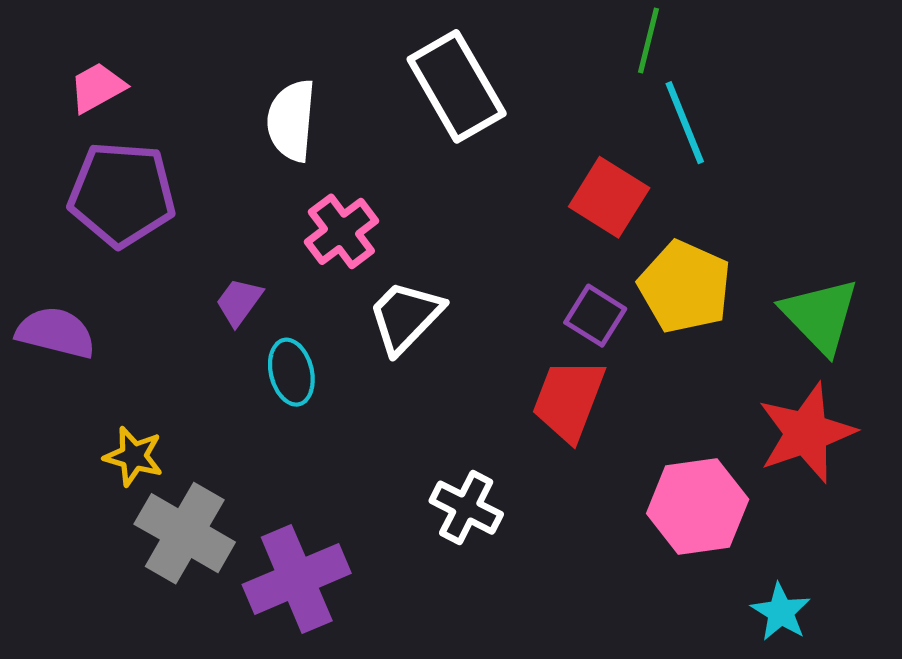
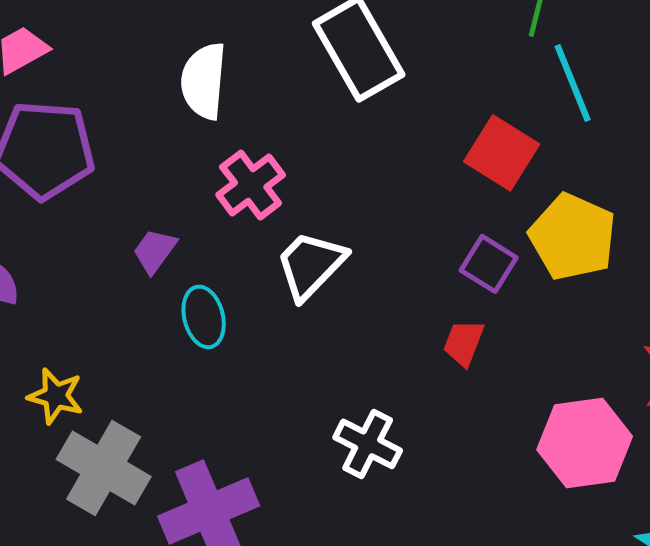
red trapezoid: (569, 400) -> (464, 343), size x0.6

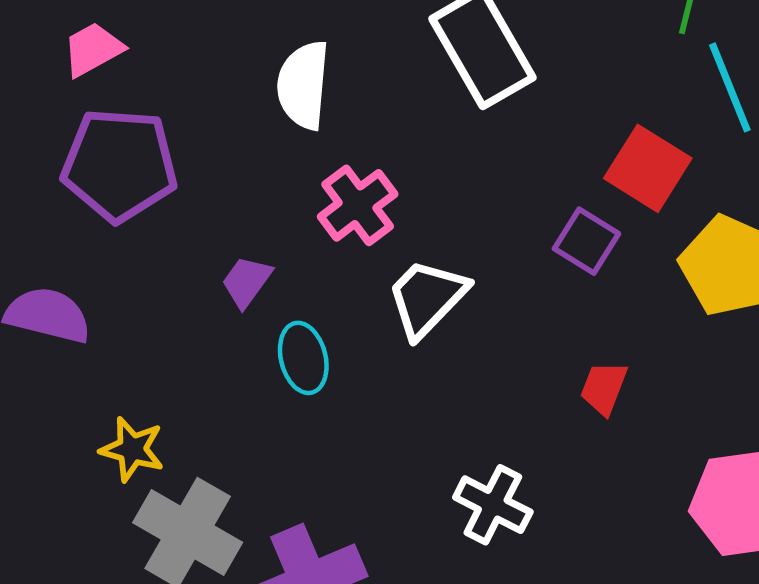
purple square: (489, 264) -> (586, 241), moved

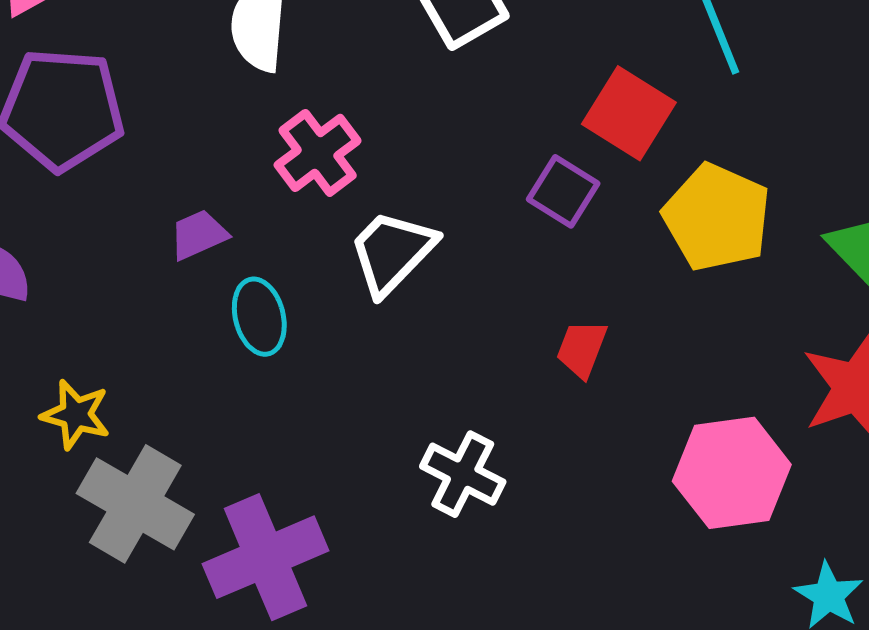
purple trapezoid: (247, 282) -> (199, 235), turned 30

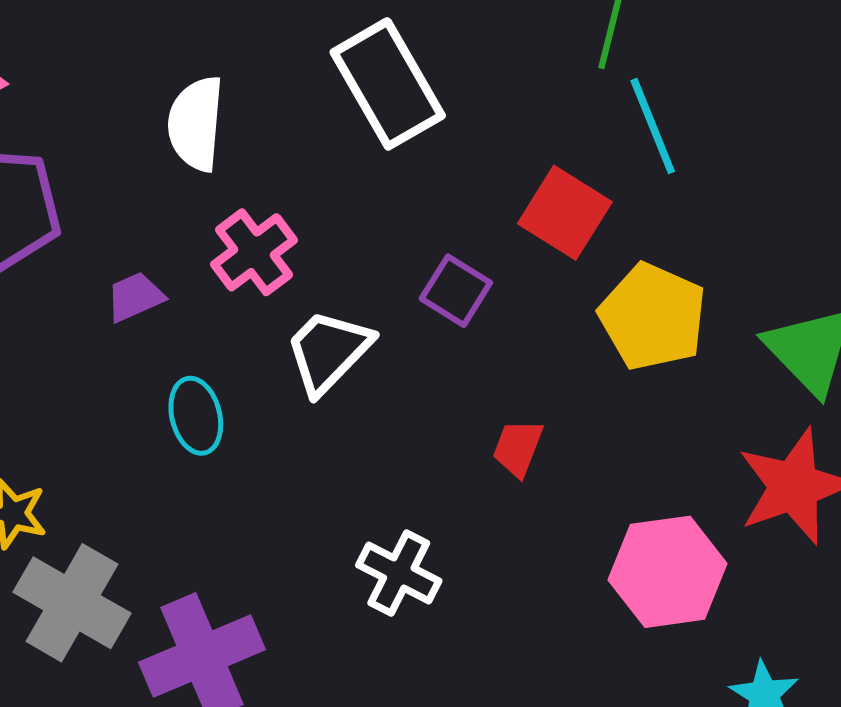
purple square: (563, 191) -> (456, 291), moved
purple trapezoid: (199, 235) -> (135, 297), moved

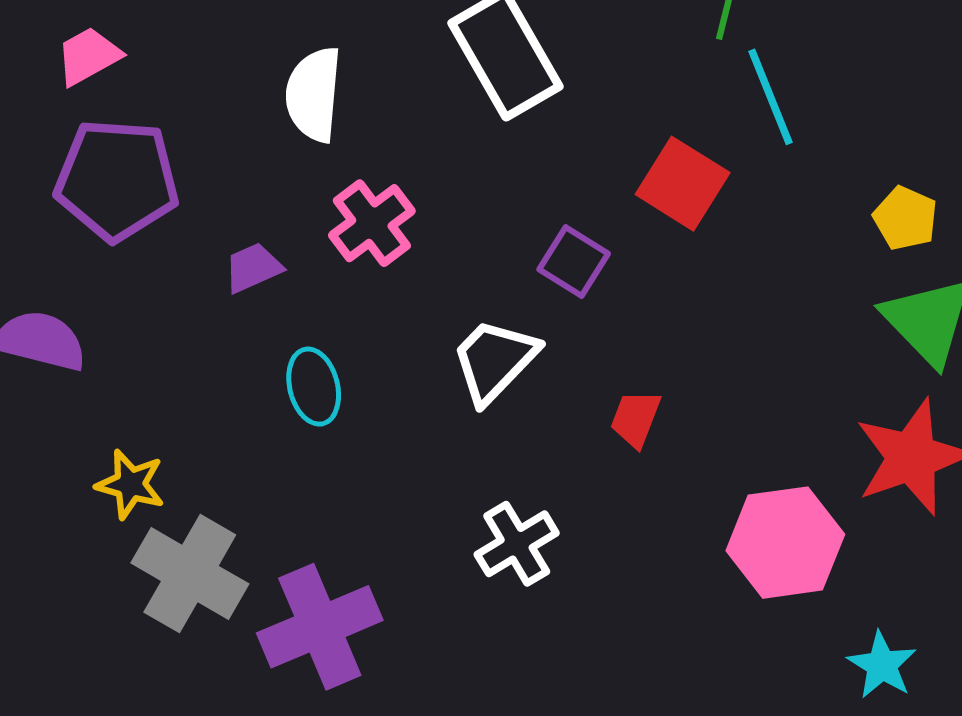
yellow pentagon: (653, 317) -> (905, 218), moved, size x0.6
white trapezoid: (328, 351) -> (494, 361), moved
white cross: (399, 573) -> (517, 544), turned 32

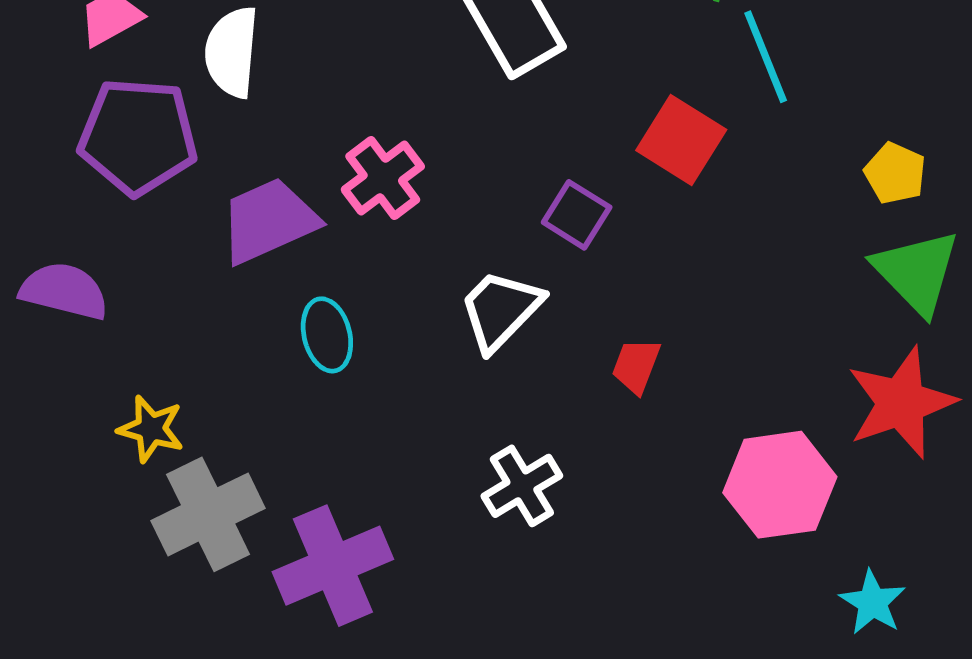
white semicircle: (314, 94) -> (232, 52), moved
purple trapezoid: (253, 268) -> (269, 221), size x1.8
gray cross: (190, 573) -> (208, 514), turned 34

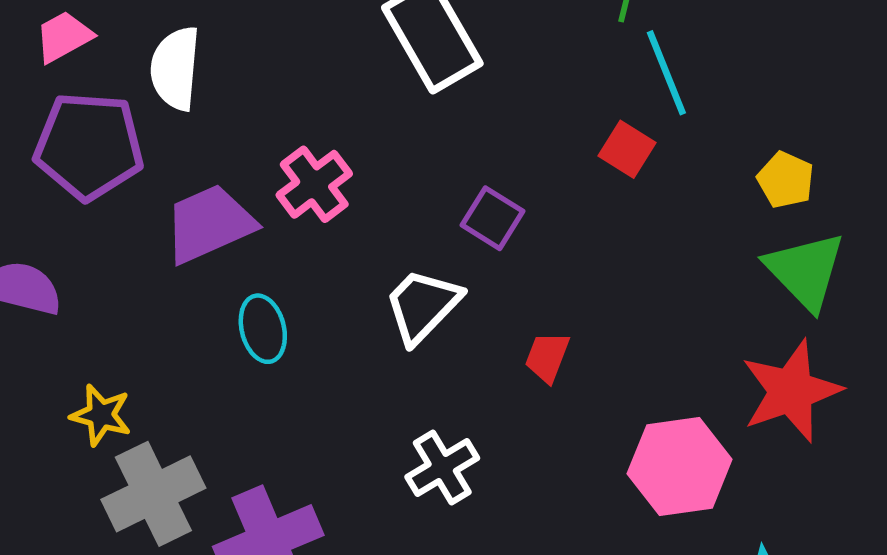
red square: (681, 140) -> (627, 149), moved, size x0.7

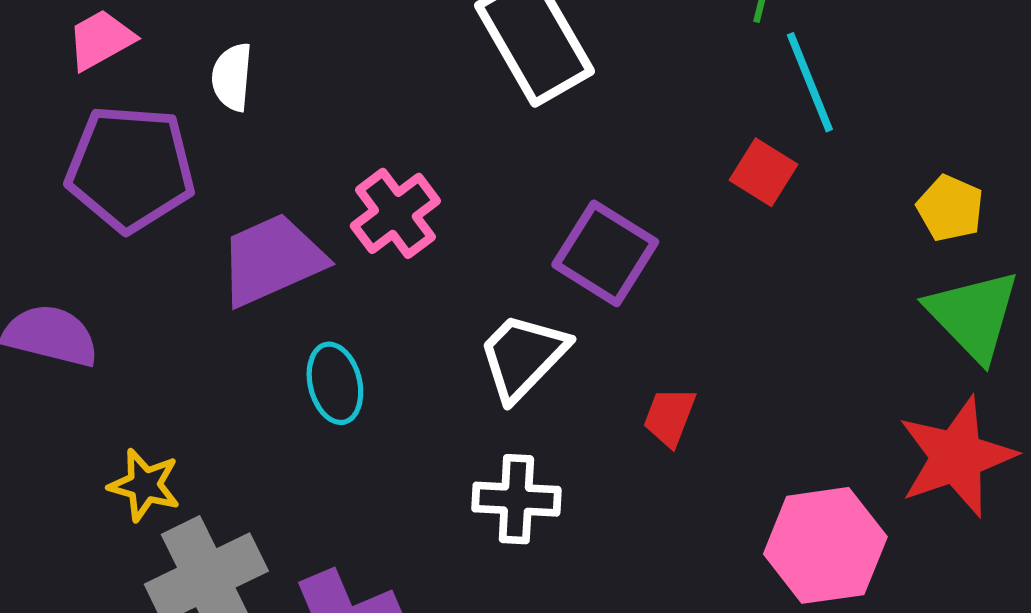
white semicircle: (175, 68) -> (232, 77), size x0.7
purple square: (492, 218) -> (605, 253), size x1.4
white cross: (442, 468) -> (516, 499), moved, turned 34

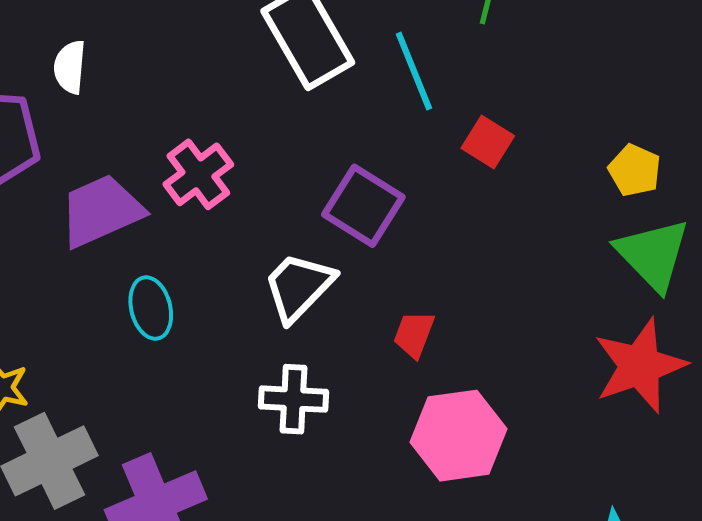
cyan line: (810, 82) -> (414, 71), moved
pink hexagon: (825, 545) -> (459, 436), moved

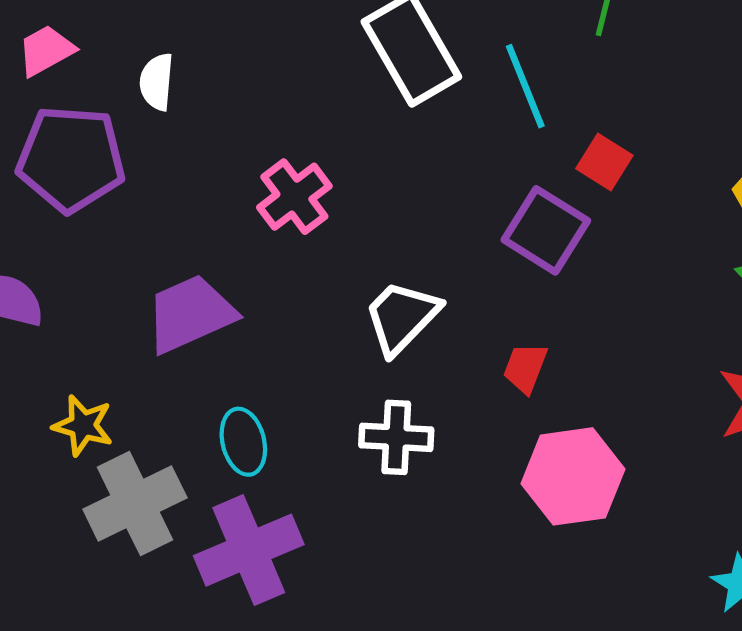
purple square: (363, 206) -> (546, 230), moved
purple trapezoid: (101, 211) -> (190, 314), moved
cyan ellipse: (151, 308) -> (243, 442), moved

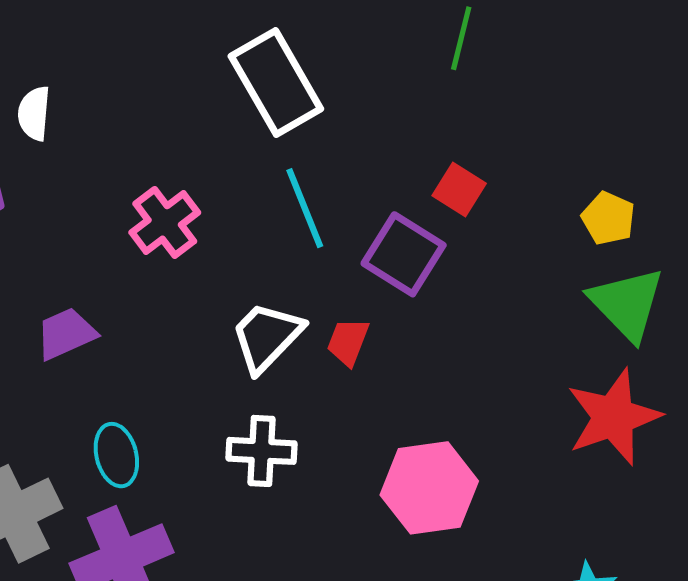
cyan line: (525, 86) -> (305, 208), moved
purple trapezoid: (190, 314) -> (66, 334), size x0.7
red trapezoid: (525, 368) -> (348, 342), moved

